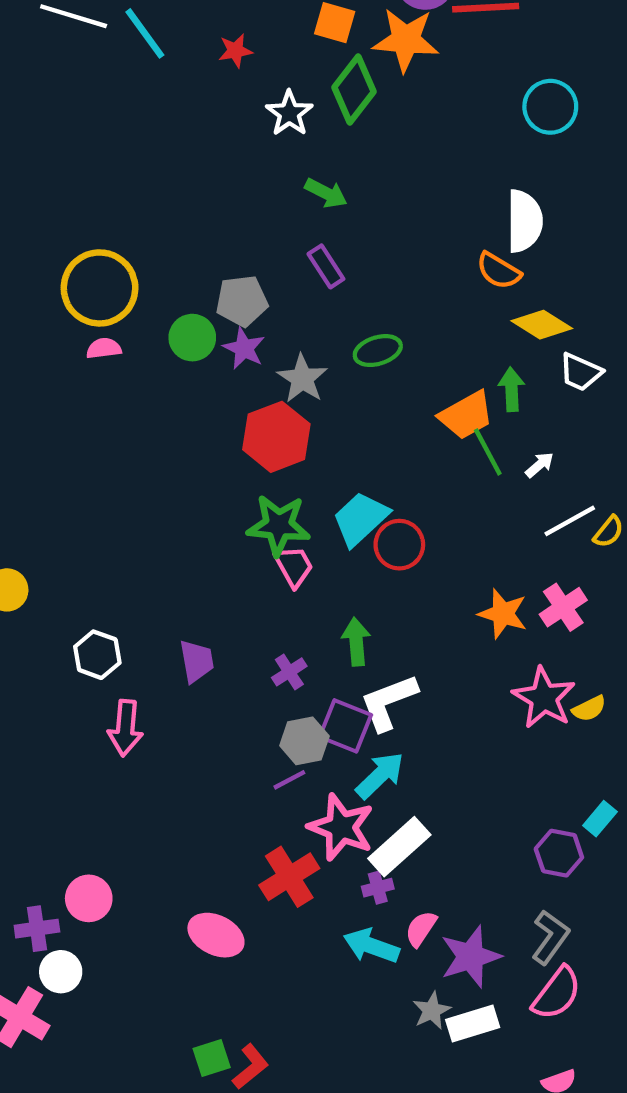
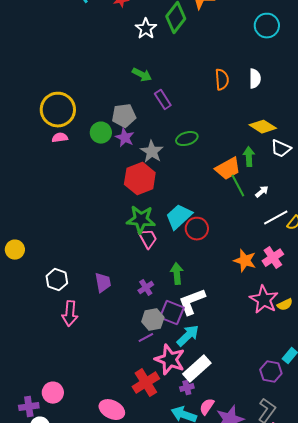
green arrow: (326, 193) -> (142, 75), moved
white semicircle: (524, 221) -> (255, 79), size x0.7
orange semicircle: (499, 271) -> (222, 80), moved, turned -125

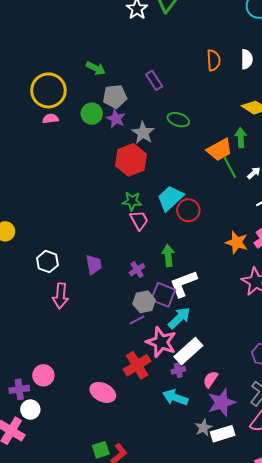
green arrow: (142, 75) -> (96, 68), moved
green ellipse: (187, 139) -> (178, 120), turned 35
green star: (141, 220) -> (132, 201), size x0.7
pink semicircle: (207, 407) -> (211, 379), moved

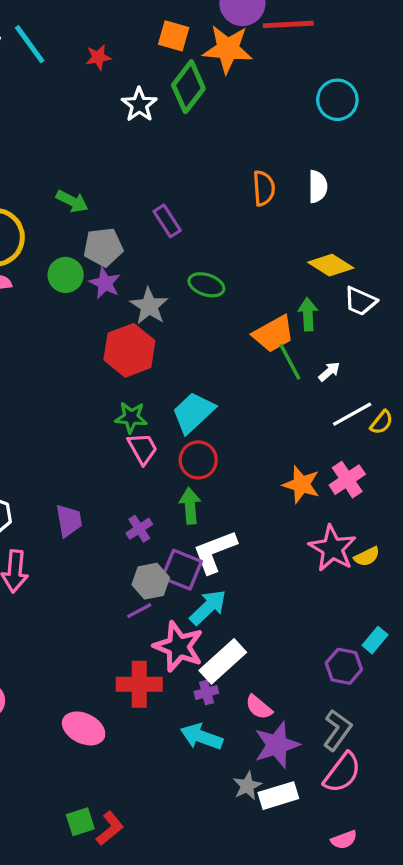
red circle: (188, 210) -> (198, 460), moved
red cross: (137, 365) -> (139, 684), turned 32
pink semicircle: (211, 379) -> (259, 707), turned -84

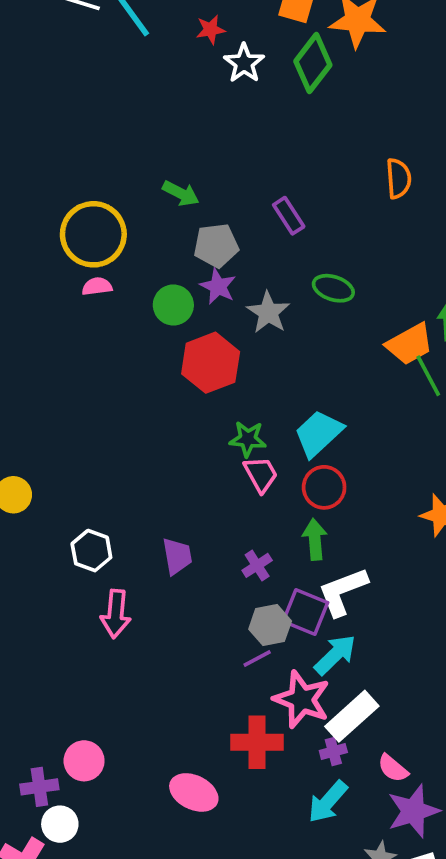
white star: (139, 105) -> (244, 63), moved
green circle: (66, 275) -> (173, 305), moved
red hexagon: (129, 350) -> (211, 363), moved
cyan arrow: (201, 737) -> (328, 802), turned -69

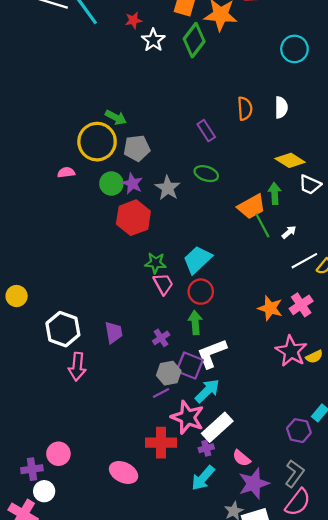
purple rectangle: (289, 216) -> (206, 131), moved
yellow circle: (93, 234) -> (97, 142), moved
purple star: (218, 286) -> (132, 184), moved
white hexagon: (91, 551) -> (63, 329), size x1.4

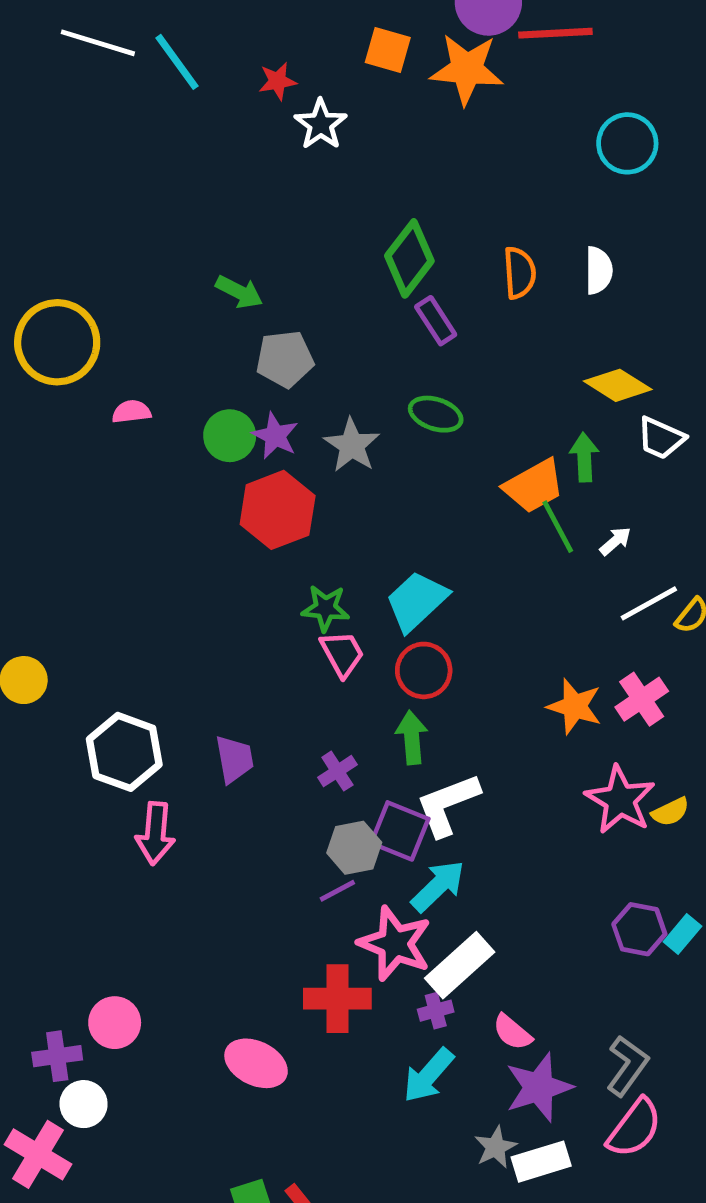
green diamond: (194, 40) -> (409, 258), moved
yellow circle: (97, 142) -> (57, 342), moved
purple hexagon: (299, 431) -> (639, 929), moved

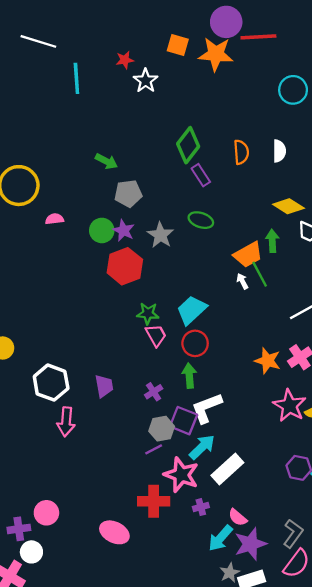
cyan line: (177, 62) -> (76, 78), moved, turned 32
white arrow: (615, 541) -> (242, 281), moved, turned -77
white rectangle: (460, 965) -> (227, 469), moved
cyan arrow: (428, 1075) -> (220, 538), moved

